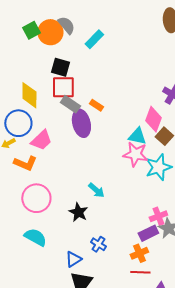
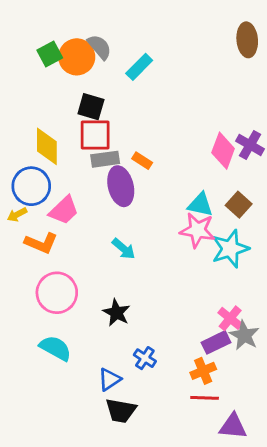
gray rectangle: (70, 104) -> (105, 159), turned -42
pink diamond: (153, 119) -> (223, 151), moved
cyan arrow: (96, 190) -> (124, 249), moved
pink cross: (158, 216) -> (230, 318), turned -30

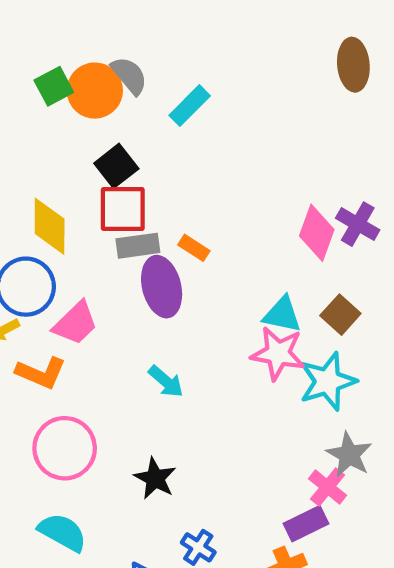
black square: (91, 107) -> (116, 166), turned 36
gray star: (244, 335) -> (349, 455), moved

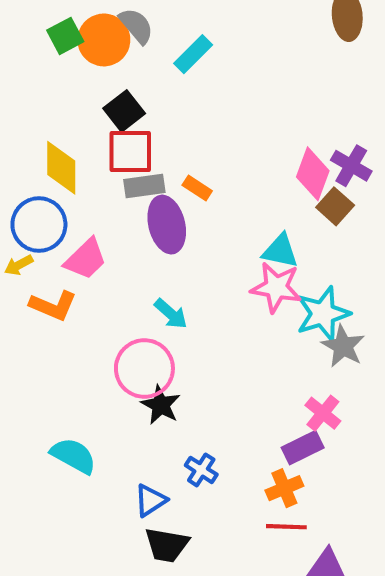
brown square: (340, 315) -> (335, 206), moved
pink circle: (65, 448) -> (144, 369), moved
gray star: (349, 455) -> (343, 346), moved

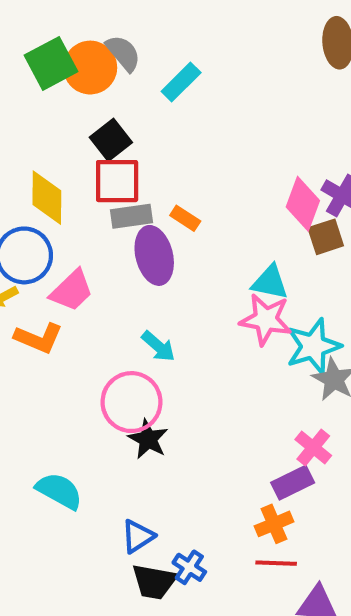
green square: (65, 36) -> (51, 63), size x1.4
brown square: (335, 206) -> (326, 237), turned 30
blue cross: (201, 470) -> (189, 567), moved

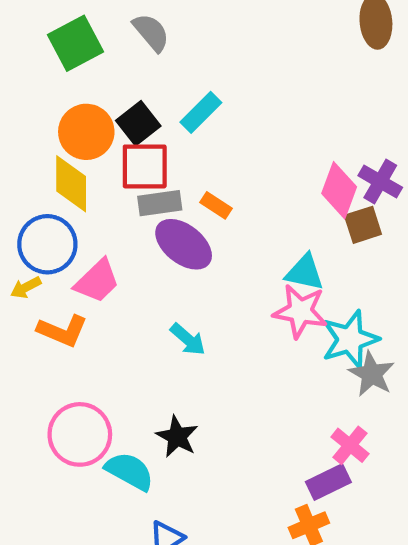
orange circle: (90, 68) -> (86, 132), moved
cyan rectangle: (181, 82) -> (201, 112), moved
purple ellipse: (154, 255) -> (184, 244), turned -38
pink circle: (132, 402) -> (80, 434), moved
cyan semicircle: (59, 491) -> (130, 471), moved

